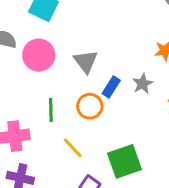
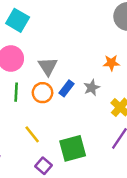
orange circle: (90, 106) -> (42, 93), moved
green line: (51, 110) -> (16, 92), moved

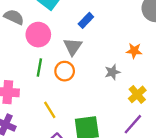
blue rectangle: (67, 88) -> (86, 20), moved

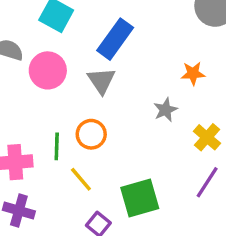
blue rectangle: (86, 20) -> (115, 39), size x1.6
green line: (39, 67) -> (57, 146), moved
orange circle: (65, 71) -> (91, 134), moved

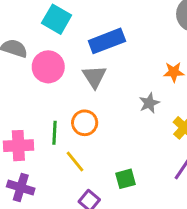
blue rectangle: (115, 39) -> (107, 41), turned 32
green square: (140, 198) -> (125, 179), size x0.6

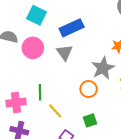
gray star: (149, 103) -> (103, 68), size x1.6
orange circle: (85, 123) -> (89, 89), moved

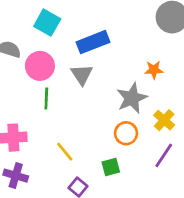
orange circle: (89, 89) -> (126, 133), moved
green line: (40, 92) -> (46, 99), moved

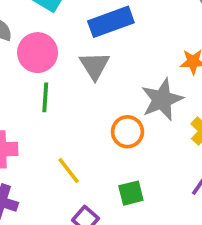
orange circle: (126, 133) -> (127, 132), moved

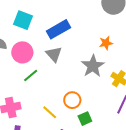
green line: (45, 97) -> (31, 76), turned 56
orange circle: (127, 132) -> (72, 100), moved

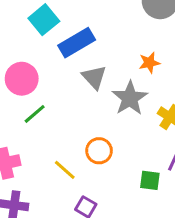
cyan square: (23, 20) -> (44, 20), moved, turned 30
gray triangle: (54, 54) -> (94, 77), moved
green square: (85, 119) -> (150, 180), moved, turned 32

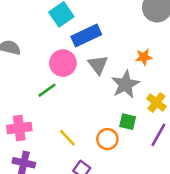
pink circle: (22, 79) -> (63, 63), moved
orange circle: (99, 151) -> (107, 139), moved
green square: (150, 180) -> (128, 122), moved

